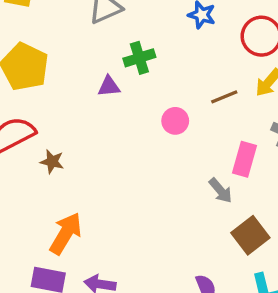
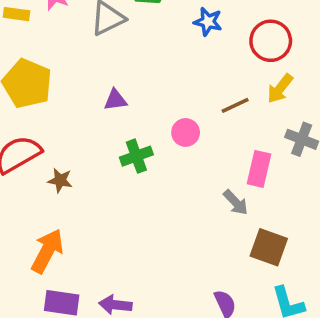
green cross: (139, 58) -> (136, 156), moved
orange arrow: (66, 233) -> (47, 251), moved
brown square: (250, 235) -> (269, 247), turned -30

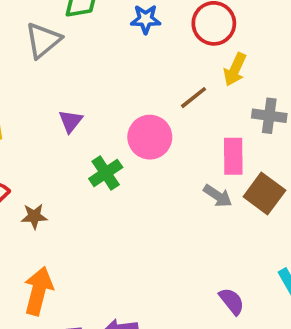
purple triangle: (115, 100) -> (71, 121), turned -30
pink circle: (186, 132) -> (150, 137), size x1.5
brown square: (269, 247) -> (264, 193), moved, turned 30

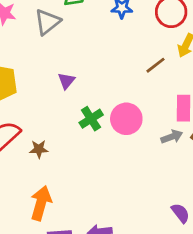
pink circle: (150, 137) -> (126, 119), moved
gray arrow: (218, 196) -> (172, 137), turned -55

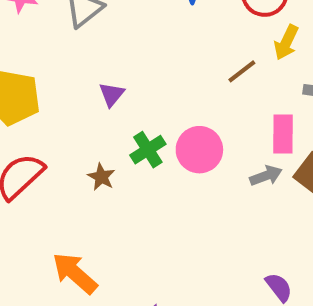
brown star: (39, 149) -> (101, 177), moved, turned 30
orange arrow: (41, 203) -> (75, 273), turned -64

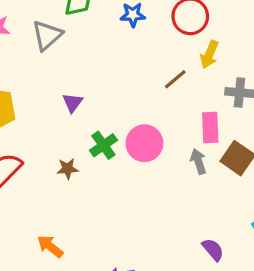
gray arrow: (266, 176) -> (198, 161), turned -85
brown star: (101, 177) -> (68, 169), turned -30
orange arrow: (75, 273) -> (50, 246), size x0.7

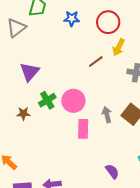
purple triangle: (73, 103) -> (29, 72), size x1.5
pink rectangle: (210, 128) -> (83, 129), moved

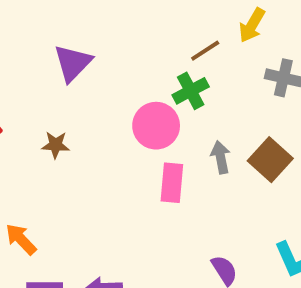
green cross: (47, 100) -> (191, 91), moved

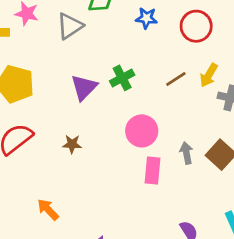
yellow arrow: (252, 25) -> (209, 75), moved
green cross: (191, 91) -> (122, 78), moved

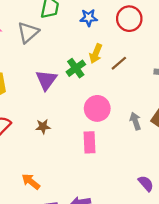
yellow arrow: (209, 75) -> (96, 54), moved
pink rectangle: (153, 170) -> (89, 142), moved

